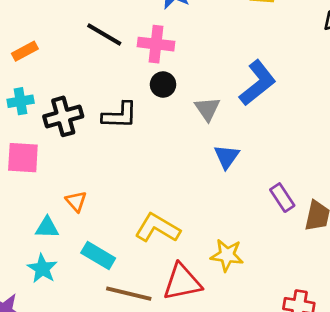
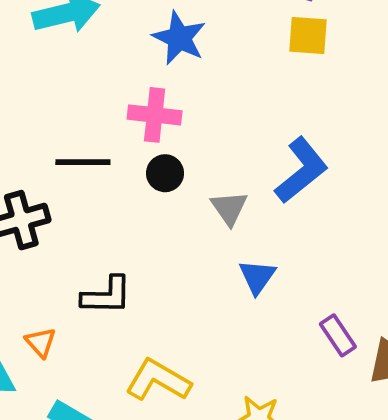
black line: (104, 35) -> (83, 162), moved, turned -30
black L-shape: (120, 115) -> (107, 296), moved

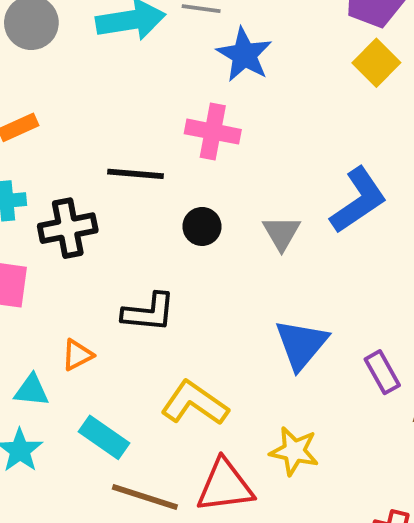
yellow square: (308, 35) -> (376, 63), turned 36
black circle: (165, 173) -> (202, 226), moved
blue triangle: (257, 277) -> (301, 344), moved, size x1.4
orange triangle: (41, 342) -> (77, 355), turned 40

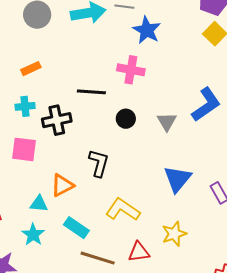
black L-shape: (149, 312) -> (99, 163), turned -80
orange triangle: (77, 355) -> (62, 185), size x1.4
yellow star: (294, 451) -> (174, 234), turned -30
red triangle: (225, 486) -> (139, 252), size x0.7

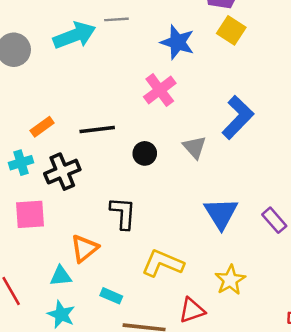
blue star: (147, 30) -> (177, 42), moved
orange rectangle: (31, 69) -> (42, 127), moved
pink cross: (131, 70) -> (160, 90), moved, turned -36
cyan rectangle: (76, 228) -> (111, 296), size x0.7

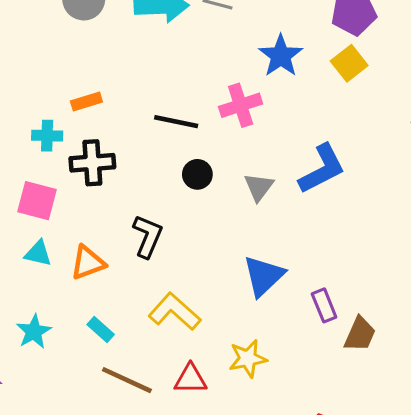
black line: (97, 129) -> (176, 122), moved
cyan triangle: (61, 276) -> (38, 253), moved

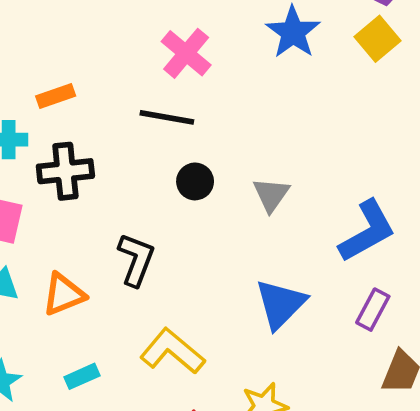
pink cross: (241, 105) -> (186, 53), moved, turned -30
blue L-shape: (322, 169) -> (367, 231), moved
purple rectangle: (324, 305) -> (373, 310), moved, turned 52
cyan rectangle: (101, 330) -> (82, 376), turned -64

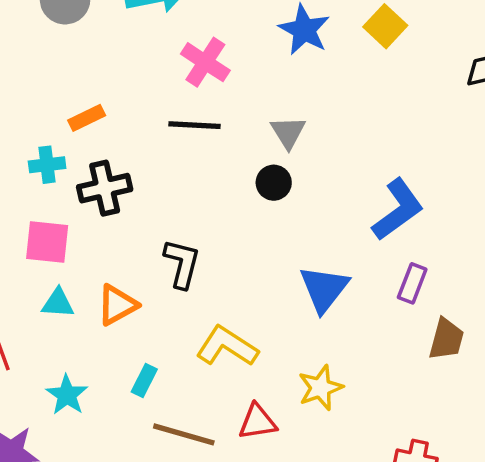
black circle: (195, 181) -> (274, 183), moved
gray triangle: (271, 195) -> (288, 132), moved
cyan rectangle: (82, 376) -> (144, 380), turned -32

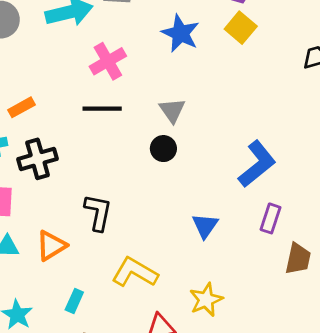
pink cross: (205, 62) -> (108, 61), turned 30
blue triangle: (324, 289) -> (205, 226), size x0.7

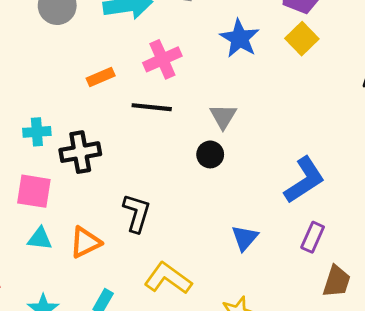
orange rectangle: (21, 107) -> (101, 77), moved

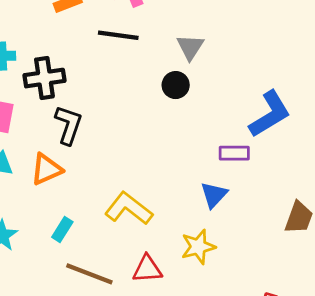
black L-shape: (137, 213) -> (69, 125), moved
purple rectangle: (313, 237) -> (234, 153), moved, turned 64
blue triangle: (245, 238) -> (214, 195), moved

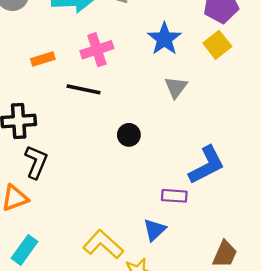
gray triangle: (190, 47) -> (176, 87), moved
yellow L-shape: (129, 209) -> (103, 244), moved
cyan rectangle: (62, 229) -> (25, 250), size x1.4

